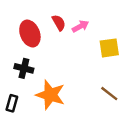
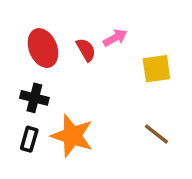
red semicircle: (59, 23) -> (86, 50), moved
black rectangle: (12, 103) -> (29, 139), moved

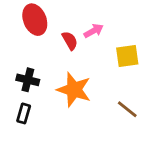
red ellipse: (43, 48) -> (35, 20), moved
orange star: (72, 136) -> (74, 90), moved

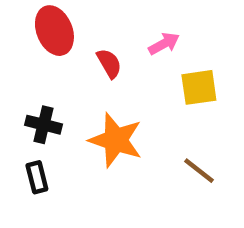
pink arrow: (94, 31) -> (164, 44), moved
black rectangle: (24, 113) -> (37, 177), turned -30

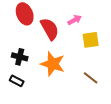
red semicircle: (109, 63) -> (50, 29), size x1.6
black rectangle: (37, 177) -> (17, 81), turned -48

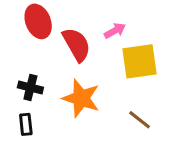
yellow square: (91, 40) -> (140, 61), size x1.4
black rectangle: (17, 81) -> (26, 124), turned 56

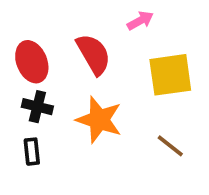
red ellipse: (38, 21) -> (32, 62), moved
pink arrow: (115, 31) -> (140, 21), moved

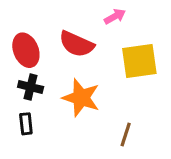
red semicircle: (94, 54) -> (77, 44), turned 144
brown line: (170, 146) -> (126, 135), moved, turned 70

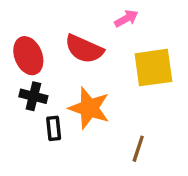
black rectangle: (26, 124) -> (54, 128), moved

